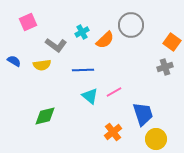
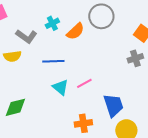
orange cross: (113, 132) -> (83, 123), turned 30

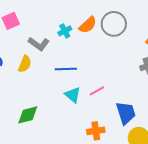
orange semicircle: (75, 31) -> (88, 25), moved
yellow semicircle: (12, 56) -> (25, 64), turned -60

